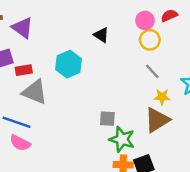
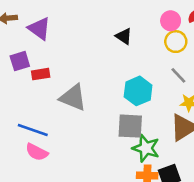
cyan hexagon: (69, 64) -> (138, 91), moved
gray triangle: (35, 92) -> (73, 97), moved
gray square: (107, 119) -> (130, 126), size x1.5

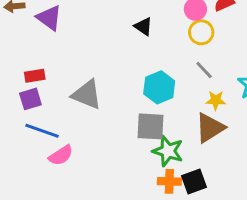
purple square: (20, 61) -> (30, 99), moved
red rectangle: (41, 74) -> (35, 76), moved
pink semicircle: (37, 152) -> (61, 155), moved, turned -60

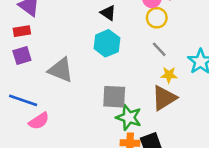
red rectangle: (35, 76) -> (22, 31), moved
cyan hexagon: (159, 87) -> (107, 43), moved
purple square: (30, 99) -> (22, 55), moved

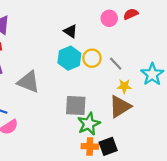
yellow circle: (157, 18) -> (92, 58), moved
green star: (129, 117) -> (89, 124), turned 30

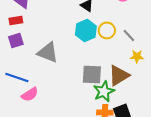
brown triangle: (120, 107) -> (119, 75), moved

